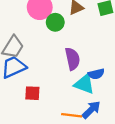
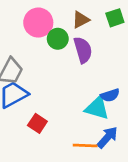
purple semicircle: (72, 59) -> (83, 50), moved
red square: (32, 93) -> (37, 123), turned 35

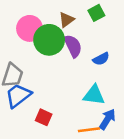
green circle: (58, 39) -> (49, 40), size x1.6
blue semicircle: (110, 95) -> (101, 59), moved

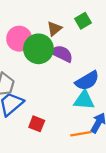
purple semicircle: (73, 46) -> (62, 54), turned -35
blue semicircle: (101, 59) -> (87, 81), moved, size x1.5

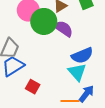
cyan triangle: (84, 100) -> (77, 72), turned 36

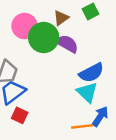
red square: (33, 87) -> (20, 115), moved

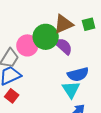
brown triangle: (61, 18) -> (63, 24), size x1.5
pink circle: (25, 26) -> (27, 45), moved

